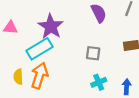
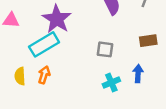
orange arrow: (39, 76) -> (44, 75), size x0.6
blue arrow: (127, 87) -> (138, 74), moved

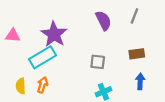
blue arrow: (138, 74) -> (140, 81), moved

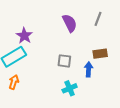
purple star: (54, 34) -> (24, 36), size x0.7
blue arrow: (140, 81) -> (89, 69), moved

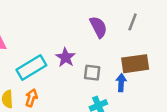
purple star: (24, 36) -> (66, 57), moved
brown rectangle: (100, 54) -> (135, 64), size x1.5

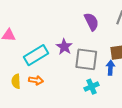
gray square: (92, 73) -> (86, 59), size x1.6
orange arrow: (31, 98) -> (36, 80), turned 80

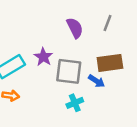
blue arrow: (110, 68) -> (97, 81), turned 120

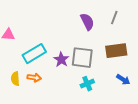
purple star: (43, 57) -> (61, 60), moved
blue arrow: (97, 81) -> (123, 80), moved

